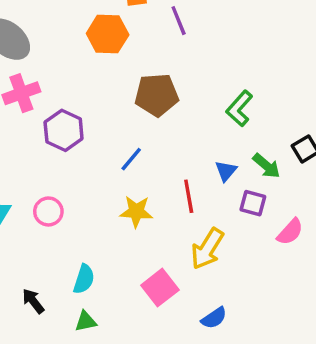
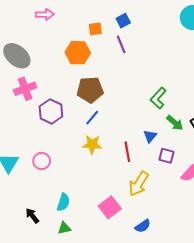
brown pentagon: (157, 95) -> (90, 90), moved
blue line: (131, 159) -> (92, 118), moved
green arrow: (266, 166) -> (175, 123), moved
yellow star: (136, 211) -> (92, 144), moved

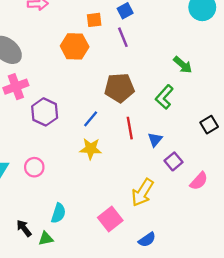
brown pentagon: (90, 90) -> (119, 88), moved
green arrow: (175, 123) -> (183, 65), moved
red line: (127, 152) -> (130, 128), moved
purple square: (167, 156) -> (174, 161), turned 35
green triangle: (64, 228) -> (46, 239), moved

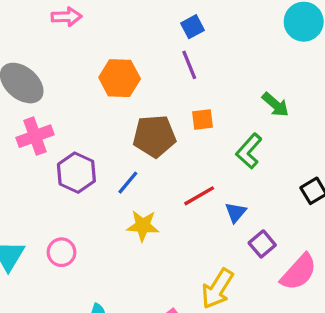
orange square: (94, 20) -> (202, 120), moved
brown pentagon: (119, 88) -> (154, 136), moved
blue line: (91, 119) -> (128, 183), moved
red line: (130, 128) -> (199, 196), turned 70
pink semicircle: (199, 181) -> (299, 272), size x1.4

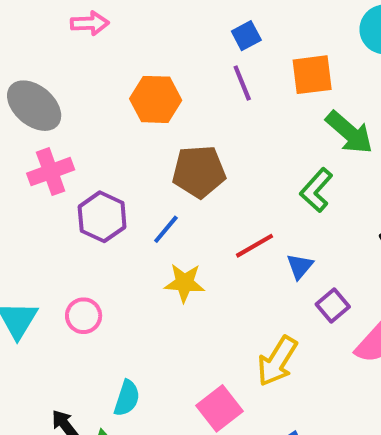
green arrow: (275, 105) -> (349, 132), size x1.4
orange square: (202, 120) -> (312, 75), moved, size x1.5

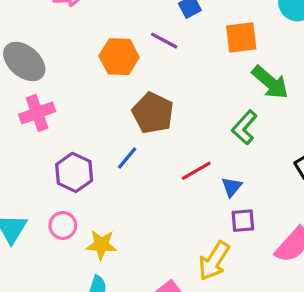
purple line: (242, 83) -> (164, 41), moved, turned -40
brown pentagon: (199, 172) -> (153, 113), turned 30
purple hexagon: (102, 217) -> (74, 172), moved
yellow star: (184, 283) -> (101, 245), moved
purple square: (333, 305) -> (243, 221), moved, turned 35

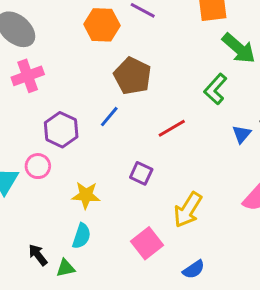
blue triangle: (232, 187) -> (242, 134), moved
purple square: (243, 221) -> (141, 173), moved, turned 30
pink circle: (63, 225) -> (38, 166), moved

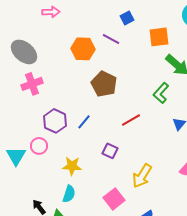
blue line: (109, 117) -> (84, 122), moved

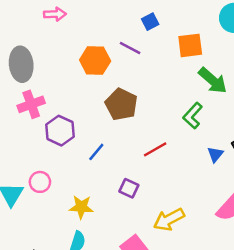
gray ellipse: (24, 52) -> (21, 64), turned 44
purple hexagon: (55, 121) -> (60, 131), moved
yellow arrow: (142, 176) -> (169, 220), turned 30

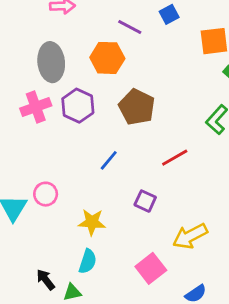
purple line: (130, 48) -> (130, 27), moved
gray ellipse: (21, 64) -> (51, 62), moved
purple hexagon: (60, 131) -> (78, 106), moved

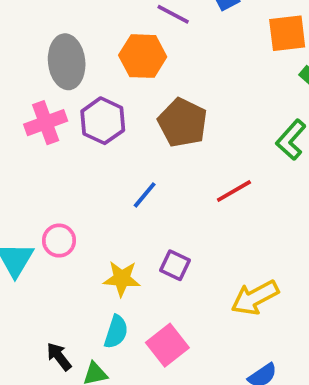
purple square: (145, 201) -> (175, 265), moved
pink square: (151, 268) -> (167, 345), moved

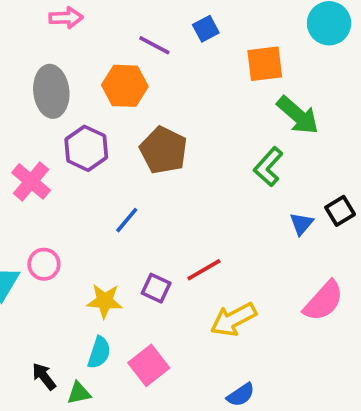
pink cross: (46, 123) -> (31, 181), moved, turned -30
red line: (234, 191) -> (204, 270), moved

